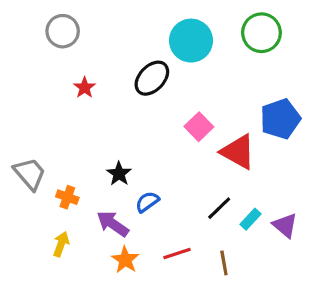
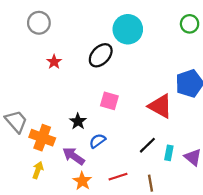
green circle: (261, 33) -> (190, 24), moved, size x0.7
pink square: (199, 127) -> (109, 101), moved, turned -30
orange cross: (67, 197) -> (42, 138), size x1.6
cyan rectangle: (251, 219) -> (169, 153), turned -32

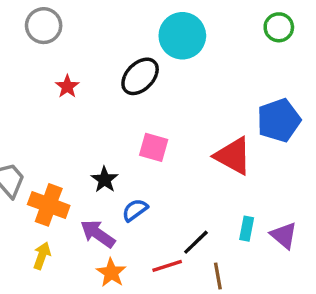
black line: (147, 145) -> (196, 242), moved

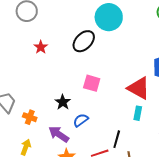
orange cross: (49, 205) -> (30, 117), size x0.6
cyan rectangle: (247, 229) -> (138, 113), moved
black line: (196, 242) -> (117, 139), turned -30

